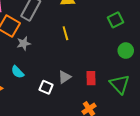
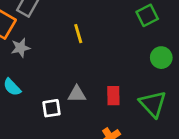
gray triangle: (64, 77) -> (77, 94), turned 32
white square: (46, 87) -> (51, 108), turned -32

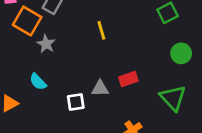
gray star: (21, 48) -> (46, 44), turned -30
red rectangle: (113, 96) -> (128, 79), moved, turned 72

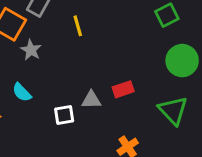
yellow line: (101, 30) -> (78, 26), moved
green circle: (181, 53) -> (182, 61), size x1.4

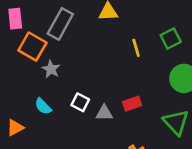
yellow line: (78, 26) -> (136, 48), moved
white square: (64, 115) -> (80, 102), moved, turned 36

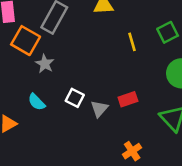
gray triangle: (104, 113) -> (99, 109), turned -48

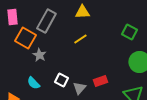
green square: (168, 32) -> (129, 32), turned -35
yellow line: (132, 42) -> (80, 39), moved, turned 72

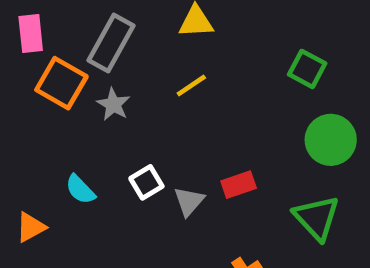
gray star: (39, 55) -> (113, 104), moved
white square: (61, 80) -> (146, 182), turned 32

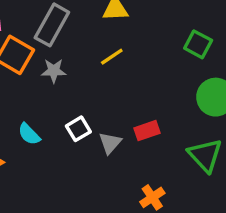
gray star: (113, 104) -> (54, 71), turned -30

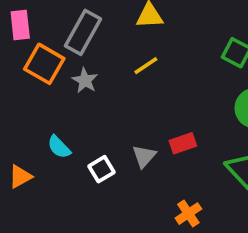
gray star: (54, 71) -> (85, 80), turned 30
white square: (78, 129) -> (102, 169), moved

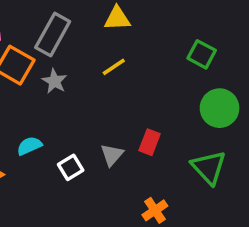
red rectangle: (183, 143) -> (150, 142), turned -50
cyan semicircle: (59, 147) -> (29, 146), turned 110

